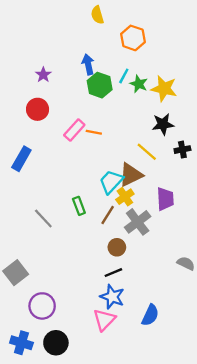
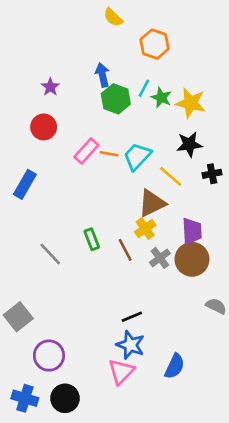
yellow semicircle: (97, 15) -> (113, 17), turned -30
cyan trapezoid: (111, 182) -> (137, 156), moved
brown line: (108, 215) -> (125, 250), turned -60
gray cross: (138, 222) -> (160, 258), size x0.7
brown circle: (117, 247) -> (192, 259), moved, size x1.6

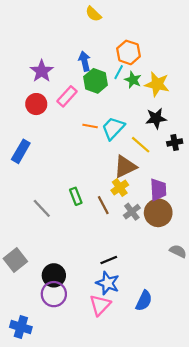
orange hexagon: (155, 44) -> (129, 52), moved
purple star: (50, 87) -> (42, 71), size x1.5
pink rectangle: (86, 151) -> (67, 96), moved
purple circle: (49, 356) -> (54, 294), moved
black circle: (65, 398) -> (54, 275), moved

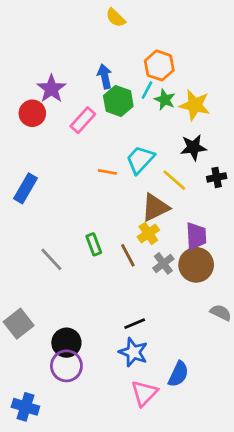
red circle: (36, 104) -> (32, 113), moved
orange line: (90, 126) -> (107, 172), moved
pink triangle: (100, 305) -> (144, 393), moved

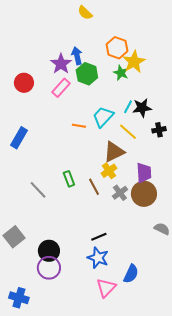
purple star: (51, 89) -> (61, 64), moved
cyan line: (147, 90) -> (128, 107), moved
yellow star: (195, 105) -> (134, 62), moved, turned 30

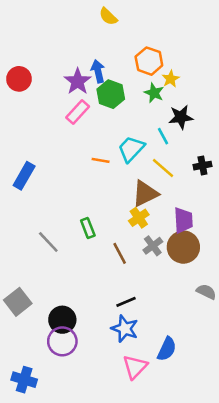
yellow star: (134, 62) -> (171, 79), size x0.6
red circle: (24, 83) -> (19, 79), moved
cyan line: (128, 107) -> (163, 136), turned -56
black star: (142, 108) -> (181, 117), moved
brown line: (94, 187) -> (120, 253), moved

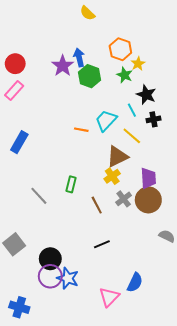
pink rectangle: (78, 112) -> (14, 91), moved
black star: (181, 117) -> (146, 95), turned 30
black cross: (202, 166) -> (153, 119), moved
green rectangle: (88, 228) -> (71, 184), turned 35
blue star: (125, 329) -> (68, 278), moved

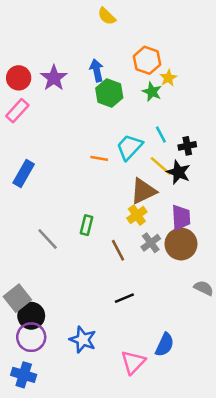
purple star: (63, 66) -> (54, 78), moved
black star: (146, 95) -> (178, 172), moved
black circle: (50, 259) -> (31, 316), moved
purple circle: (50, 276) -> (31, 337), moved

